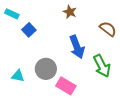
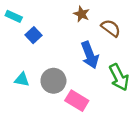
brown semicircle: (108, 29) -> (111, 28), moved
cyan triangle: (18, 76) -> (22, 80), moved

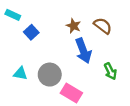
brown star: (82, 14) -> (74, 26), moved
green arrow: (119, 77) -> (110, 71), size x0.7

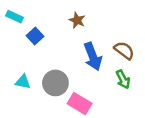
brown star: (74, 26) -> (77, 20), moved
brown semicircle: (103, 26) -> (124, 50), moved

